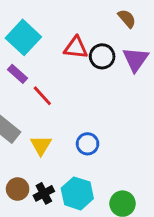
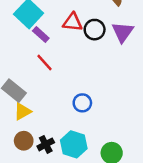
purple rectangle: (18, 74) -> (41, 34), moved
yellow triangle: (41, 145) -> (22, 111), moved, turned 30

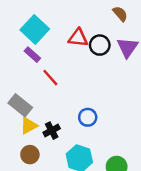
purple rectangle: (41, 34) -> (32, 55), moved
black cross: (46, 144) -> (52, 131), moved

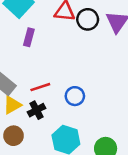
purple rectangle: (32, 55) -> (29, 37), moved, turned 63
red line: (50, 78) -> (40, 87), moved, turned -66

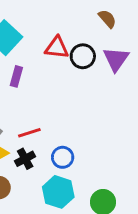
blue circle: (75, 96) -> (63, 157), moved

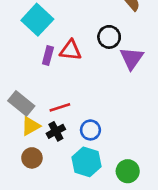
red triangle: (57, 48) -> (71, 50), moved
purple triangle: (116, 59) -> (132, 58), moved

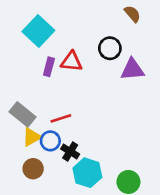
purple triangle: (132, 58) -> (132, 69), turned 50
blue circle: (90, 130) -> (50, 141), moved
black cross: (56, 131) -> (70, 151), moved, turned -30

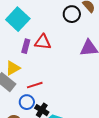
black circle: (110, 48) -> (72, 14), moved
yellow triangle: (32, 137) -> (13, 68), moved

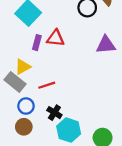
blue circle: (27, 102) -> (26, 106), moved

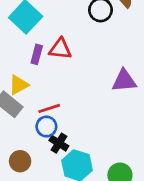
purple triangle: (106, 45) -> (124, 81), moved
blue circle: (26, 106) -> (46, 127), moved

